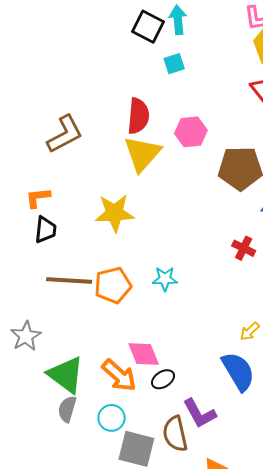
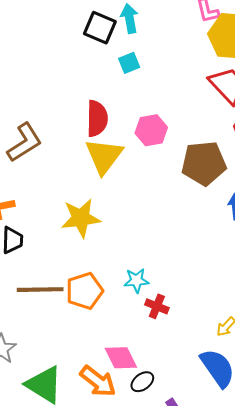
red cross: (244, 248) -> (157, 306), moved

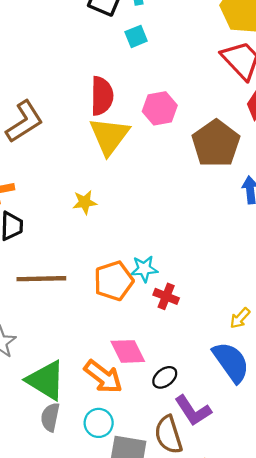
brown pentagon: (204, 163) -> (216, 144), turned -30
yellow star: (81, 218) -> (85, 202), size x0.6
orange pentagon: (85, 291) -> (114, 281), moved
black ellipse: (142, 382) -> (165, 377), moved

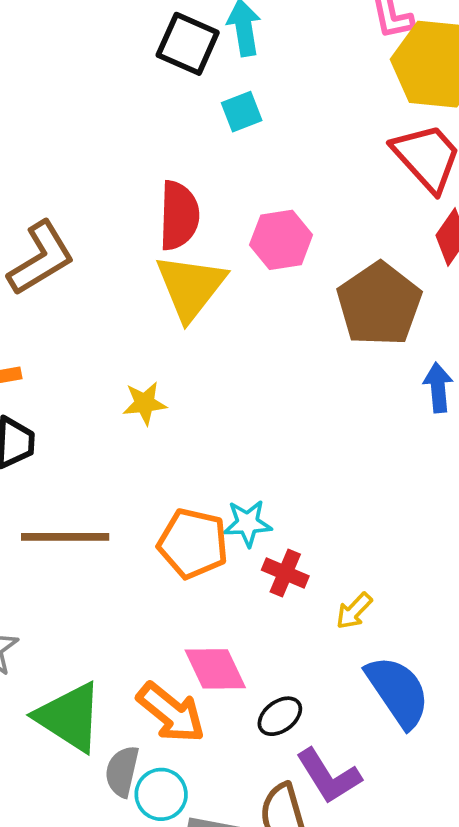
orange pentagon: (114, 281) -> (193, 543), turned 30
yellow arrow: (240, 318) -> (354, 611), moved
gray semicircle: (50, 417) -> (122, 771), moved

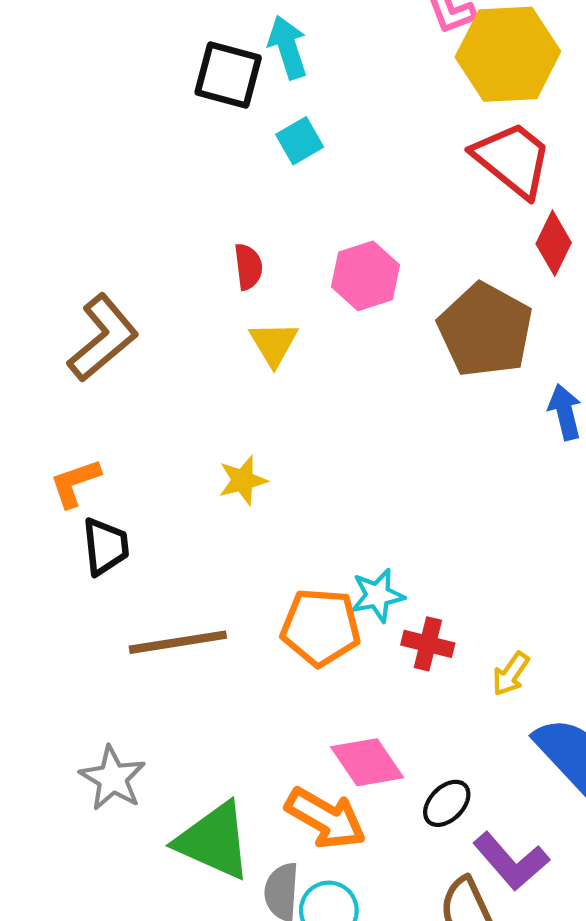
red semicircle: (179, 216) -> (248, 267), size x0.6
yellow triangle: (191, 287) -> (274, 344), size x0.6

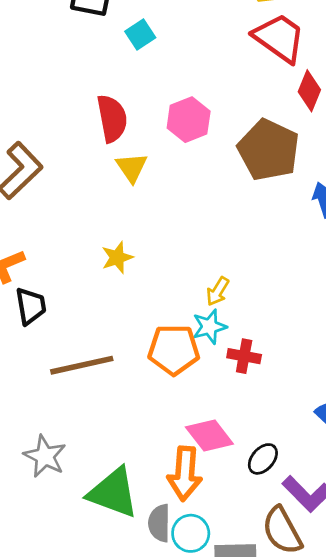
red semicircle: (248, 267) -> (112, 118), size x1.6
yellow arrow: (511, 674) -> (218, 291), moved
orange arrow: (326, 818) -> (185, 474), turned 68

